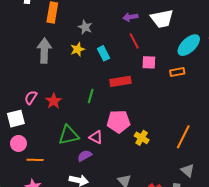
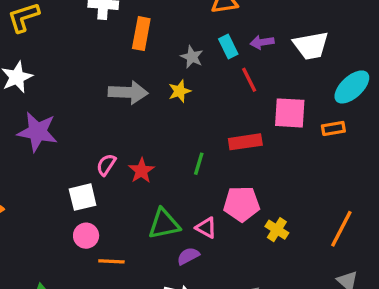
red line: (134, 41) -> (249, 80), moved
gray arrow: (44, 51) -> (128, 92), turned 90
cyan rectangle: (103, 53) -> (228, 46), moved
pink square: (149, 62) -> (290, 113), size x1.5

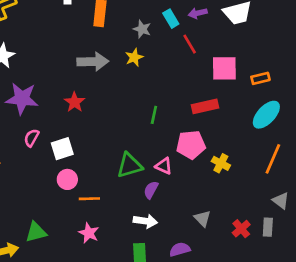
cyan ellipse: (352, 87) -> (266, 115), moved
red rectangle: (245, 142) -> (205, 106), moved
pink semicircle: (106, 165) -> (32, 138), moved
red star: (141, 171) -> (74, 102), moved
purple semicircle: (188, 256) -> (151, 190), turned -30

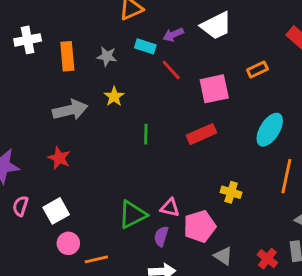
cyan rectangle: (171, 19) -> (145, 46), turned -30
gray star: (142, 29) -> (107, 56), moved
orange rectangle: (260, 78) -> (257, 70), moved
green line: (154, 115) -> (146, 134), moved
pink pentagon: (191, 145) -> (200, 226), moved

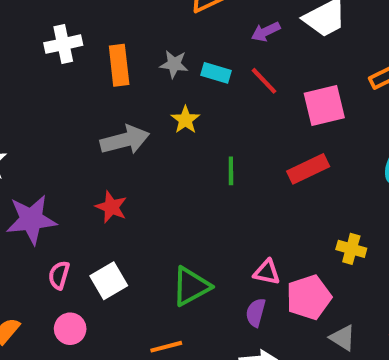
cyan rectangle: (145, 46) -> (216, 73), moved
green triangle: (133, 215) -> (191, 286), moved
pink circle: (68, 243) -> (70, 329), moved

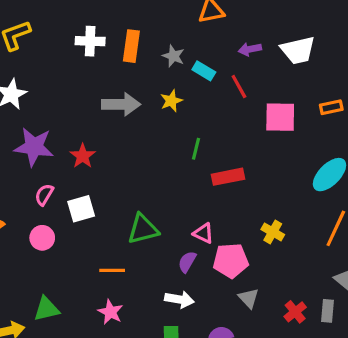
white cross: (63, 44) -> (90, 41), moved
red rectangle: (308, 169) -> (228, 177), moved
red star: (111, 207) -> (83, 156), moved

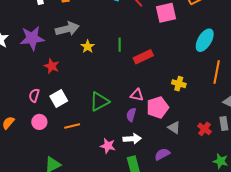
yellow star: (171, 101) -> (88, 47), moved
purple star: (34, 147) -> (32, 38), moved
orange line: (112, 270) -> (72, 126), moved
pink star: (110, 312) -> (108, 146), moved

